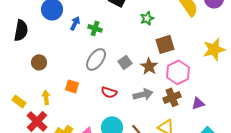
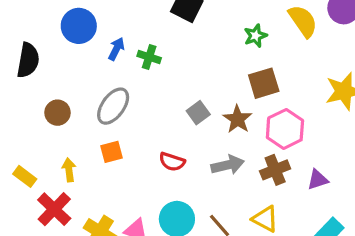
green star: (147, 18) -> (255, 36), moved
gray ellipse: (96, 59) -> (113, 106), moved
orange square: (72, 86) -> (111, 152), turned -32

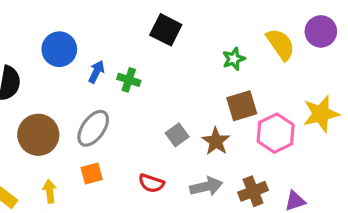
brown circle: (57, 113) -> (38, 135), size x1.6
pink hexagon: (285, 129) -> (276, 133), moved

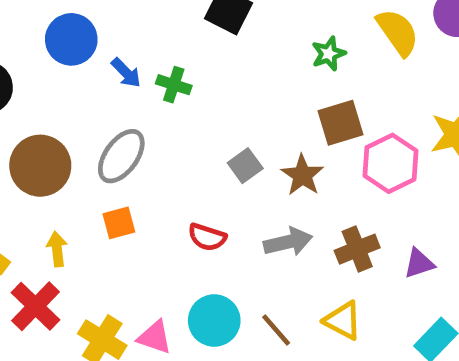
blue arrow: (96, 72) -> (126, 73), turned 110

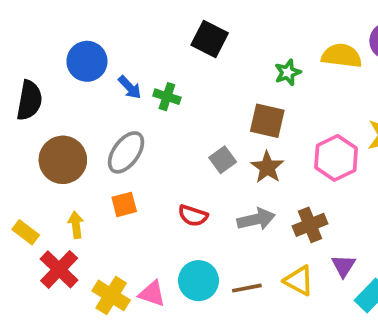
yellow semicircle: (398, 32) -> (342, 56), turned -48
brown square: (340, 123) -> (267, 121), moved, turned 30
purple triangle: (419, 263) -> (343, 266), moved, turned -40
brown line: (276, 330) -> (247, 288), turned -60

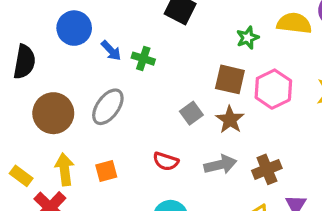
pink hexagon: (336, 158) -> (273, 89), moved
orange square: (124, 204) -> (106, 171), moved
yellow arrow: (76, 225) -> (65, 169), size x1.4

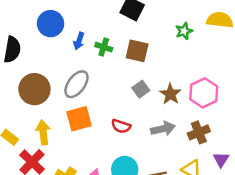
blue arrow: (111, 51) -> (79, 41), turned 63
brown square: (230, 79) -> (137, 51), moved
pink hexagon: (273, 89) -> (204, 93), moved
orange square: (106, 171) -> (79, 119), moved, size x1.5

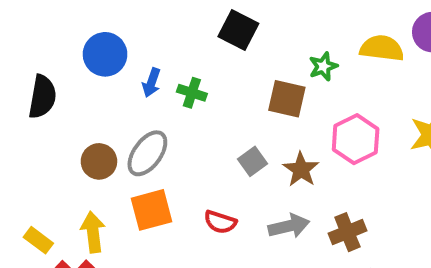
brown square: (137, 51) -> (287, 99), moved
brown circle: (34, 89) -> (99, 161), moved, size x0.7
pink hexagon: (204, 93) -> (356, 139), moved

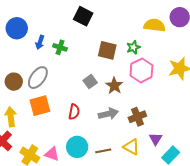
green star: (323, 66) -> (133, 47), moved
red semicircle: (220, 222) -> (74, 112), turned -98

